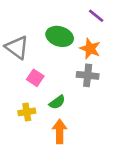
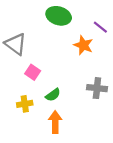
purple line: (96, 16) -> (100, 27), moved
green ellipse: (60, 36) -> (59, 16), moved
gray cross: (88, 75) -> (97, 88), moved

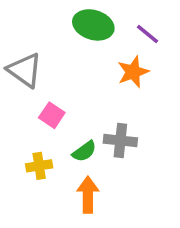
purple line: (100, 27) -> (148, 34), moved
orange star: (83, 45) -> (133, 72), turned 30
gray cross: (97, 88) -> (120, 141), moved

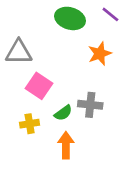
purple line: (148, 34) -> (110, 14), moved
gray triangle: (25, 70) -> (19, 52), turned -36
pink square: (52, 115) -> (39, 86), size x1.4

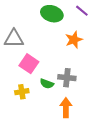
green semicircle: (63, 113) -> (47, 84), turned 56
orange arrow: (66, 145) -> (66, 108), moved

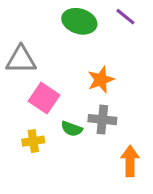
orange star: (74, 40) -> (101, 80), moved
orange arrow: (66, 108) -> (130, 161), moved

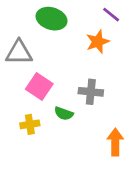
green ellipse: (79, 21) -> (52, 19), moved
orange star: (101, 80) -> (98, 42), moved
gray cross: (102, 120) -> (91, 92), moved

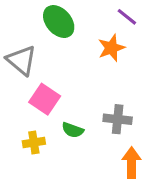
green ellipse: (52, 19) -> (59, 22), turned 32
gray triangle: (19, 53) -> (21, 60), turned 40
gray cross: (91, 92) -> (118, 119), moved

